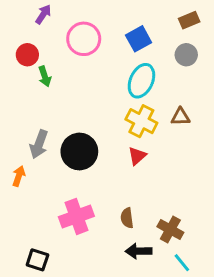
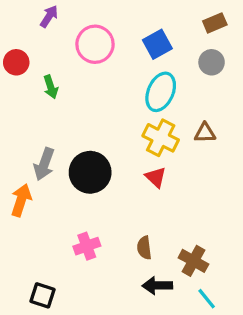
red circle: (27, 55) -> (16, 62), moved
red triangle: (137, 156) -> (156, 177), turned -36
orange arrow: (19, 176) -> (21, 200), size x1.4
pink cross: (76, 216) -> (87, 246), size x0.7

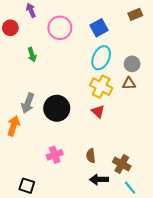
purple arrow: (49, 16) -> (31, 10), turned -56
red circle: (16, 62) -> (10, 28), moved
gray circle: (212, 62) -> (132, 64), moved

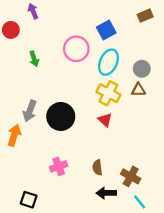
pink circle: (60, 28) -> (76, 49), moved

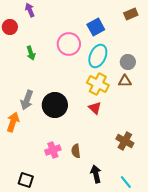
brown semicircle: (97, 168) -> (76, 151), moved
brown cross: (131, 176) -> (125, 141), moved
black arrow: (106, 193) -> (96, 174), turned 78

